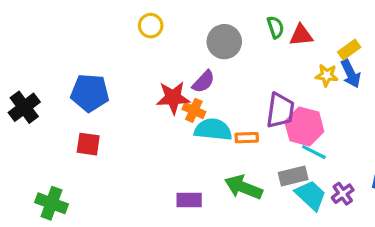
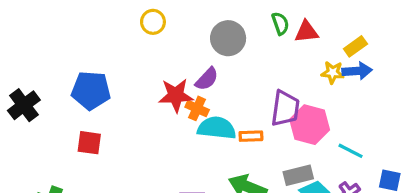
blue arrow: (351, 74) -> (357, 71), turned -68
cyan line: (314, 152) -> (351, 151), moved

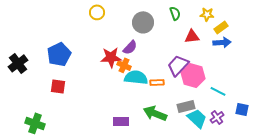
red triangle: (306, 32) -> (192, 36), moved
yellow star: (333, 72) -> (207, 14), moved
blue pentagon: (91, 90) -> (59, 54), turned -30
purple trapezoid: (285, 108) -> (178, 65), turned -145

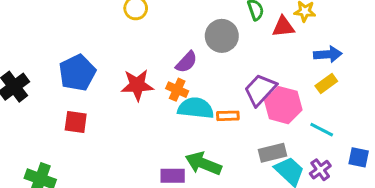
gray circle: (143, 22) -> (222, 36), moved
yellow rectangle: (221, 27) -> (326, 84), moved
red triangle: (192, 36) -> (283, 27), moved
red star: (111, 57) -> (137, 85), moved
green arrow: (155, 113) -> (203, 164), moved

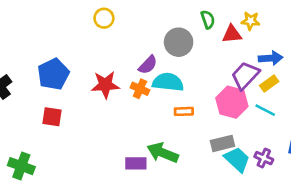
purple trapezoid: (260, 90) -> (245, 75), moved
cyan semicircle: (196, 108) -> (168, 82), moved
cyan line: (322, 130) -> (265, 110), moved
purple cross: (320, 170) -> (264, 158), turned -30

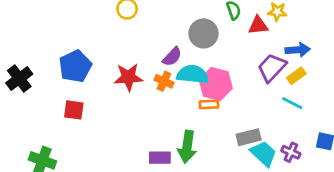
pink hexagon: (232, 102) -> (216, 84), moved
green arrow: (163, 153) -> (187, 147), turned -104

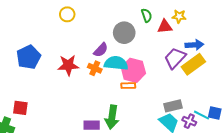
yellow rectangle: (296, 76) -> (193, 64), size x1.6
cyan line: (292, 103) -> (201, 115), moved
red square: (74, 110) -> (20, 108), moved
gray rectangle: (249, 137) -> (173, 106), moved

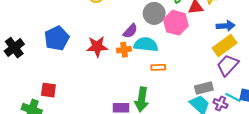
purple trapezoid: (175, 58) -> (228, 65), moved
orange cross: (95, 68) -> (124, 50), turned -32
pink hexagon: (133, 70) -> (176, 23), moved

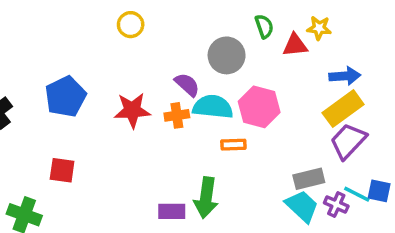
pink hexagon: (176, 23) -> (259, 107), moved
purple semicircle: (130, 31) -> (187, 85), turned -91
red square: (48, 90) -> (62, 170), moved

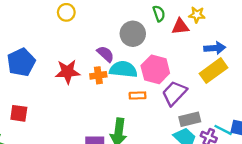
purple trapezoid: (348, 141) -> (174, 93), moved

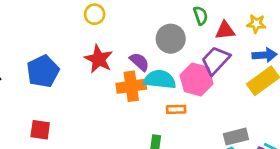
yellow star: (197, 15) -> (256, 24), moved
red star: (67, 72) -> (99, 59), moved, turned 30
orange cross: (98, 75) -> (131, 86), size x1.5
purple trapezoid: (174, 93) -> (216, 60), moved

